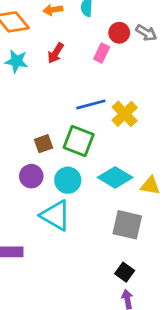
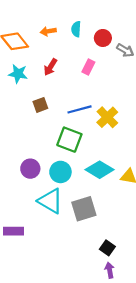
red circle: (119, 33) -> (103, 38), moved
brown square: (43, 144) -> (40, 105), moved
gray square: (127, 225) -> (84, 209), moved, turned -30

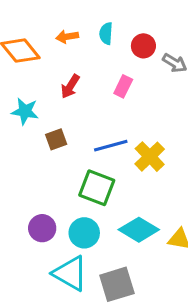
cyan star: (18, 74) -> (25, 111), moved

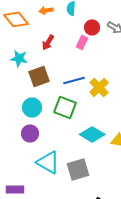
red circle: (143, 46) -> (92, 27), moved
brown square: (56, 139) -> (39, 76), size x1.5
cyan circle: (84, 233) -> (32, 107), moved

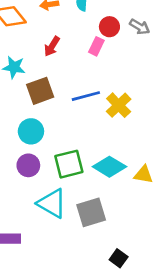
green square: (65, 107) -> (69, 164), moved, turned -35

